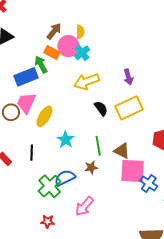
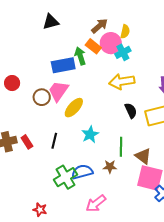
red star: (48, 221) -> (40, 210), moved

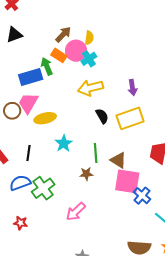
yellow ellipse: (74, 108) -> (45, 118), turned 40
blue semicircle: (82, 172) -> (20, 183), moved

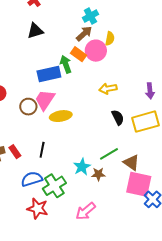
cyan cross: (89, 59) -> (90, 16), moved
yellow arrow: (90, 88) -> (108, 89), size x0.7
cyan star: (64, 143) -> (82, 167), moved
green line: (96, 153) -> (109, 154), turned 60
red star: (21, 223) -> (38, 209), moved, size x1.5

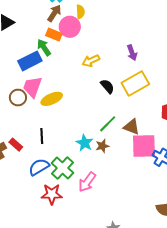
pink arrow: (85, 211) -> (87, 182), moved

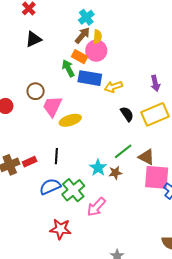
yellow semicircle: (80, 12) -> (97, 37), moved
blue rectangle: (30, 61) -> (90, 78), moved, turned 30
brown circle: (18, 98) -> (36, 91), moved
red rectangle: (16, 145) -> (30, 162), turned -72
red star: (52, 194) -> (60, 229), moved

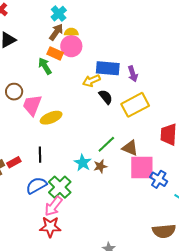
yellow semicircle: (97, 37) -> (71, 32), turned -88
blue rectangle: (90, 78) -> (108, 68), moved
black semicircle: (127, 114) -> (106, 97), moved
pink arrow: (96, 207) -> (53, 206), moved

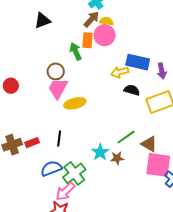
orange rectangle: (55, 53) -> (88, 40), turned 63
brown circle: (14, 92) -> (56, 71), moved
black semicircle: (106, 97) -> (132, 90), turned -42

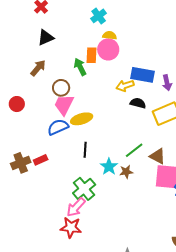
brown arrow: (91, 19) -> (38, 68), moved
black line: (59, 138) -> (85, 150), moved
blue semicircle: (51, 168) -> (58, 127), moved

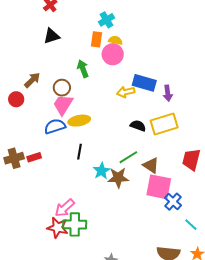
orange rectangle: (92, 55) -> (96, 39), moved
brown arrow: (38, 68) -> (32, 80), moved
black semicircle: (138, 103) -> (138, 126), moved
brown star: (126, 172) -> (118, 178), size x1.5
green cross: (84, 189) -> (75, 224), moved, turned 35

